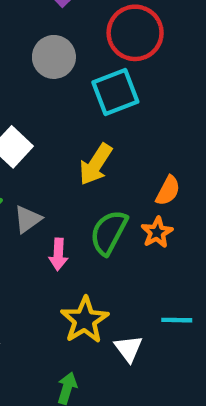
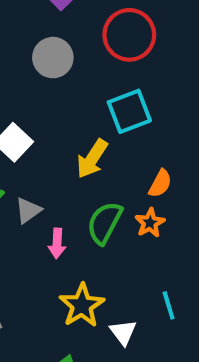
cyan square: (115, 92) -> (129, 111), moved
cyan line: (177, 320) -> (169, 305), turned 72

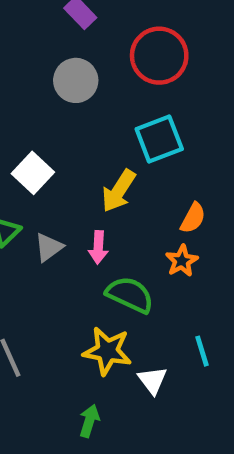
green semicircle: (104, 223) -> (130, 295), moved, turned 87
pink arrow: (57, 243) -> (98, 247), moved
yellow star: (82, 305) -> (107, 351), turned -30

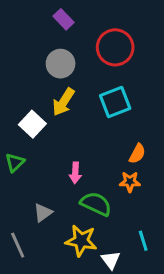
yellow arrow: (119, 191) -> (63, 102), moved
gray triangle: (49, 247) -> (43, 213), moved
orange star: (182, 261) -> (130, 182), turned 30

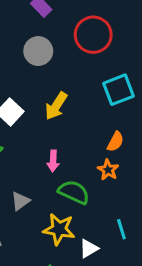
yellow arrow: (63, 102) -> (56, 106), moved
cyan square: (115, 102) -> (118, 90), moved
orange star: (130, 182) -> (108, 170), turned 30
white triangle: (111, 260) -> (89, 249), turned 36

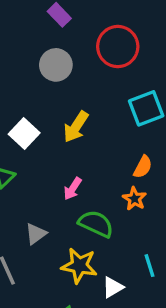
pink arrow: (53, 161) -> (73, 189), turned 30

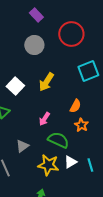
orange semicircle: (143, 167) -> (75, 106), moved
white triangle: (113, 287) -> (70, 162), moved

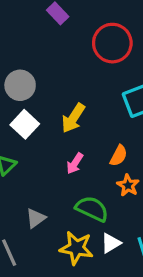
gray circle: (34, 45) -> (20, 85), moved
pink arrow: (44, 119) -> (75, 163), moved

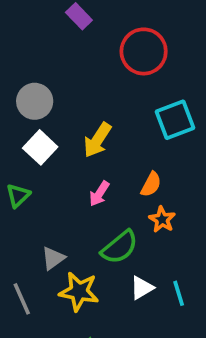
green semicircle: (92, 209) -> (120, 247), turned 116
yellow star: (76, 248) -> (79, 291), moved

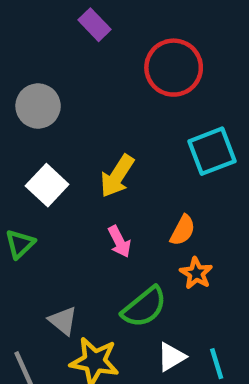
gray circle: (35, 101) -> (38, 106), moved
pink arrow: (99, 194) -> (119, 242), turned -60
gray triangle: (53, 258) -> (63, 321), turned -45

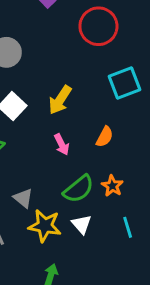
orange star: (196, 273) -> (112, 186), moved
white triangle: (171, 357) -> (82, 224), moved, turned -40

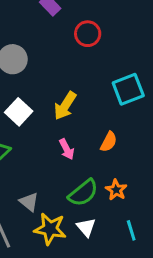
red circle: (98, 26) -> (88, 34), moved, size x0.7

